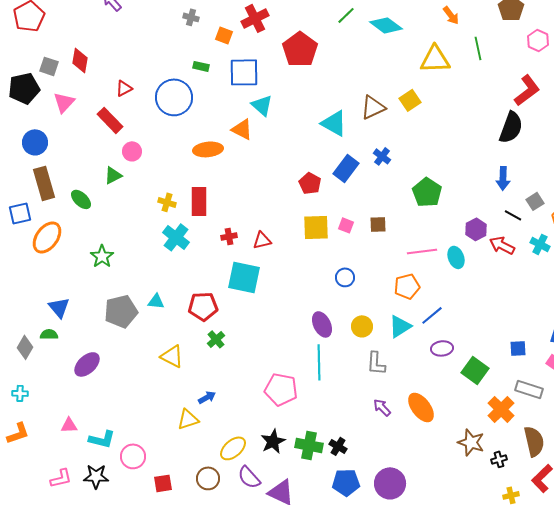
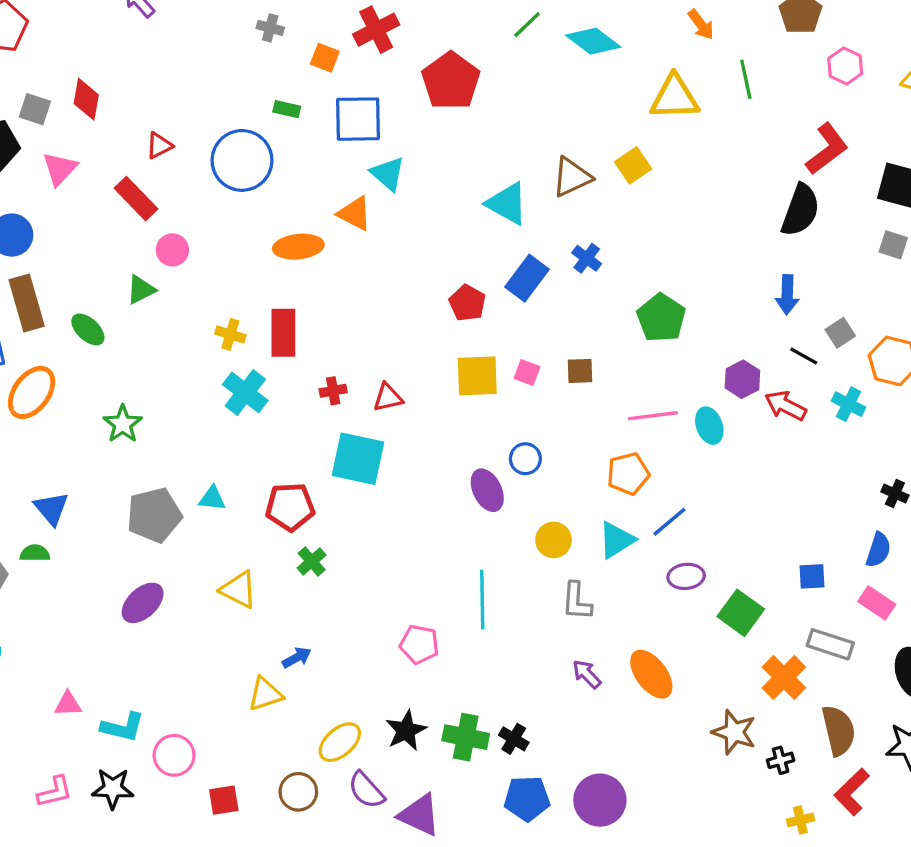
purple ellipse: (322, 324) -> (487, 490), moved
purple ellipse: (87, 364) -> (143, 603), moved
pink pentagon: (281, 389) -> (419, 644), size x0.7

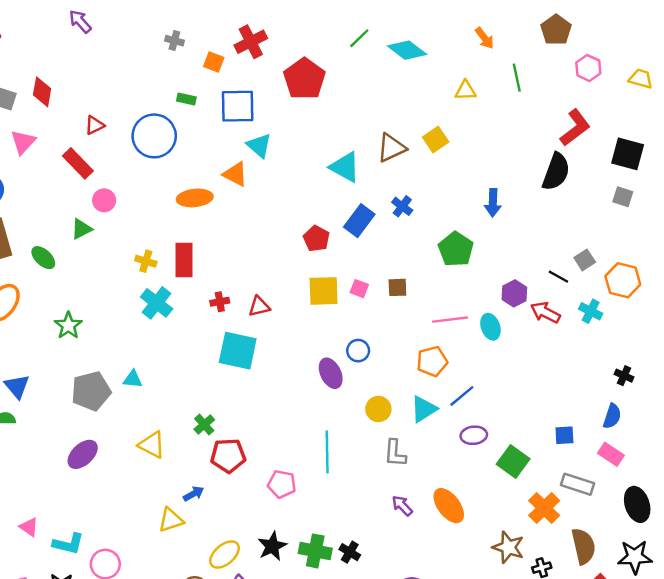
yellow triangle: (675, 97) -> (465, 91), size x0.6
blue arrow: (787, 295) -> (493, 203), moved
red pentagon: (290, 507) -> (228, 456), moved
pink triangle: (68, 704) -> (29, 527), turned 36

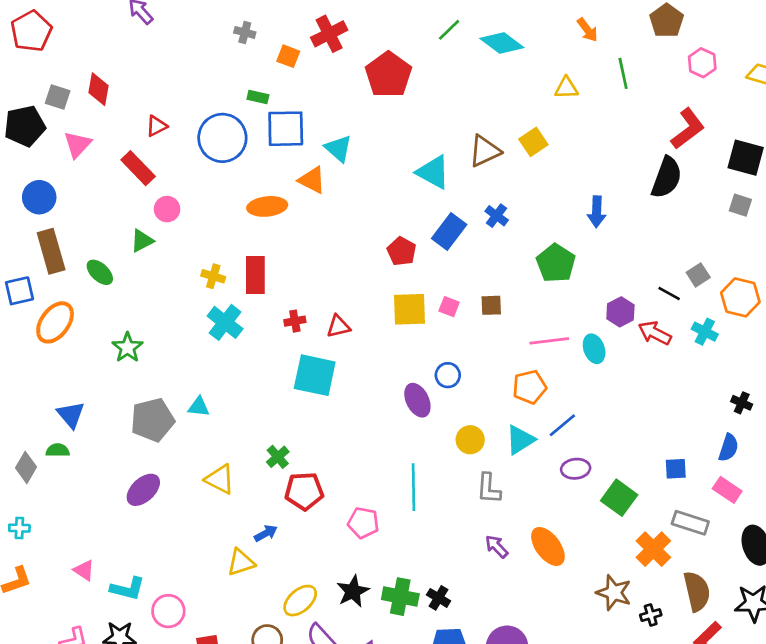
blue square: (238, 106) -> (286, 129), moved

